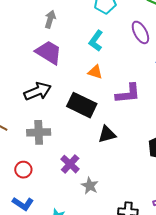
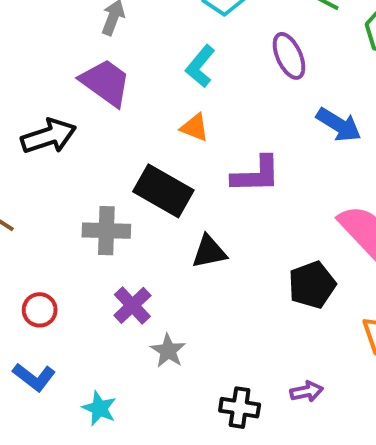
black arrow: (38, 91) -> (49, 136), moved
gray cross: (39, 132) -> (106, 231), moved

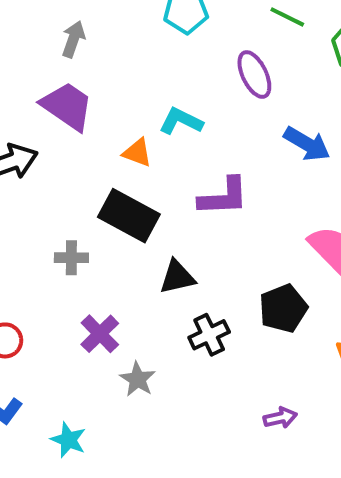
cyan L-shape: (200, 66) -> (181, 121), moved, turned 78
orange triangle: (195, 127) -> (137, 153), moved
gray cross: (106, 231) -> (71, 258), size x0.7
black cross: (240, 408) -> (209, 335), moved, turned -33

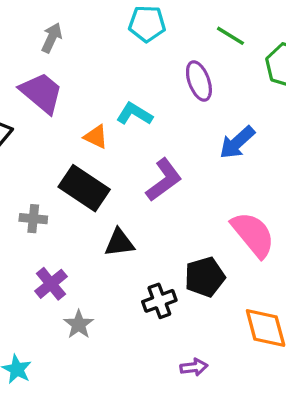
blue arrow: (307, 144) -> (237, 142), turned 102
purple L-shape: (223, 197) -> (164, 180), turned -39
black cross: (209, 335) -> (159, 301), moved

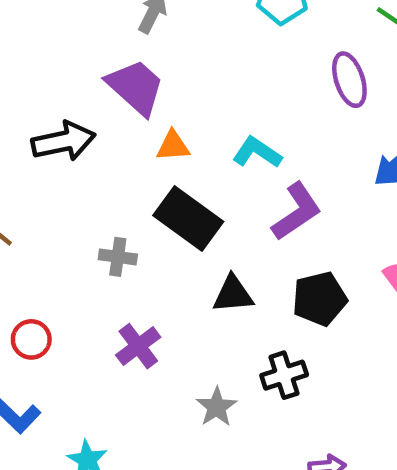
cyan L-shape: (134, 114) -> (257, 152), moved
orange triangle: (96, 137) -> (173, 146), moved, turned -32
black pentagon: (205, 277) -> (320, 299), moved
gray star: (79, 324) -> (217, 407), moved

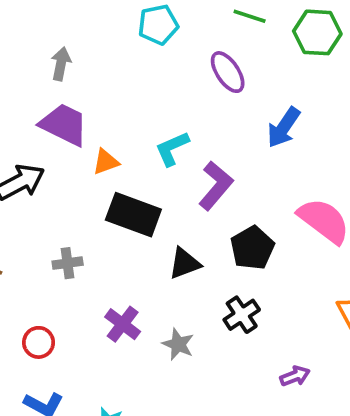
cyan L-shape: (257, 152) -> (172, 149), turned -42
gray cross: (118, 257) -> (68, 263), moved
gray star: (217, 407) -> (178, 344), moved

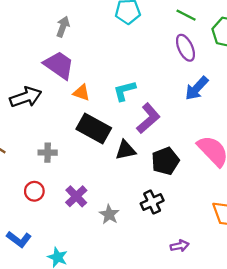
purple ellipse: (228, 72) -> (185, 48), moved
orange triangle: (106, 162) -> (81, 93), turned 30
black triangle: (185, 263) -> (126, 150), moved
red circle: (39, 342) -> (34, 191), moved

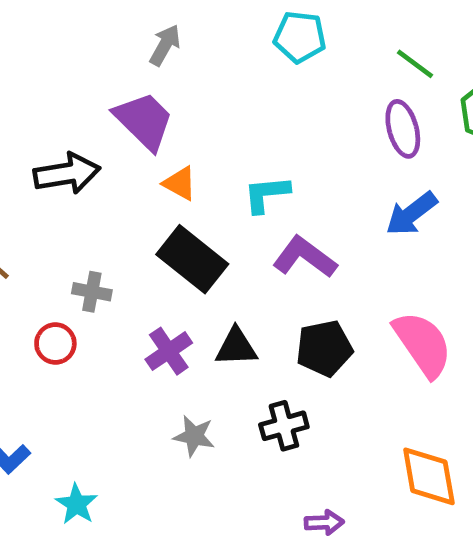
purple L-shape: (148, 118) -> (305, 257), turned -112
black triangle: (126, 150) -> (236, 347), moved
red circle: (34, 191) -> (55, 343), moved
purple cross: (76, 196) -> (169, 351), moved
gray star: (109, 214) -> (194, 436), turned -30

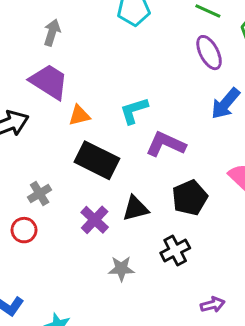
orange triangle: (180, 183) -> (79, 115), turned -30
gray cross: (92, 292) -> (40, 194), turned -30

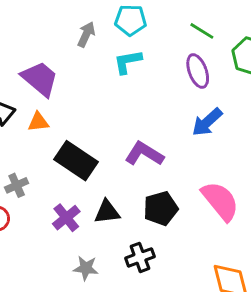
gray arrow: (52, 32) -> (86, 34), moved
cyan L-shape: (134, 111) -> (128, 62), moved
orange triangle: (79, 115) -> (38, 122), moved

